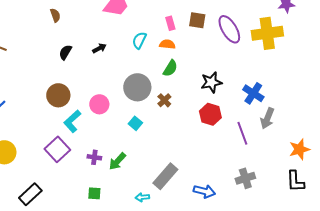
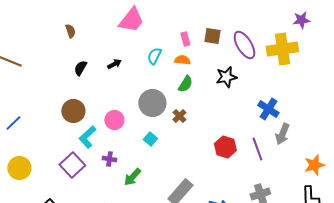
black star: (211, 82) -> (226, 77), moved
red hexagon: (210, 114) -> (225, 147), moved
purple cross: (94, 157) -> (109, 159), moved

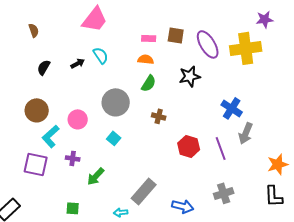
pink rectangle: (185, 39) -> (149, 38), turned -72
cyan semicircle: (154, 56) -> (101, 55), moved, turned 120
brown cross: (179, 116) -> (159, 116), moved, turned -32
purple square: (72, 165) -> (36, 164), turned -35

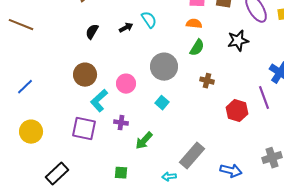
purple line: (221, 148) -> (264, 98), moved

